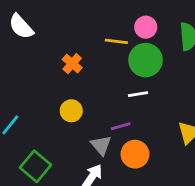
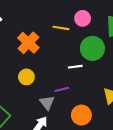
green circle: (145, 60) -> (92, 48), moved
orange cross: (72, 64) -> (28, 43), size x1.5
orange circle: (135, 154) -> (81, 115), moved

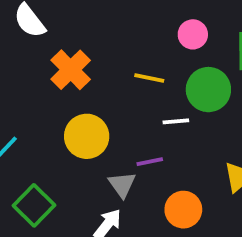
yellow line: (61, 28) -> (149, 78), moved
orange cross: (28, 43) -> (71, 70), moved
yellow circle: (26, 77) -> (87, 136), size x1.5

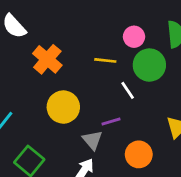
pink circle: (193, 34) -> (134, 37), moved
white line: (176, 121) -> (128, 90), turned 66

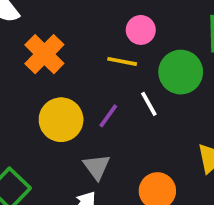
pink circle: (134, 37) -> (141, 30), moved
purple line: (111, 121) -> (108, 116), moved, turned -42

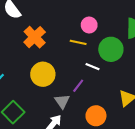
white line: (149, 104) -> (93, 67), turned -40
purple line: (108, 116) -> (78, 86), moved

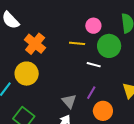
pink circle: (89, 25) -> (93, 26), moved
yellow circle: (43, 74) -> (27, 74), moved
purple line: (78, 86) -> (91, 93), moved

